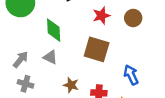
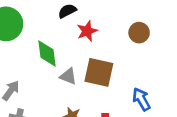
red star: (101, 16) -> (87, 31), moved
gray triangle: (50, 57) -> (68, 76), moved

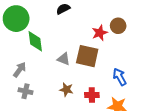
red star: (87, 31) -> (100, 33), moved
green diamond: (47, 53) -> (35, 41), moved

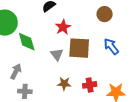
red star: (100, 33) -> (63, 27), moved
gray triangle: (64, 59) -> (57, 54), turned 40
blue arrow: (120, 77) -> (111, 46), moved

